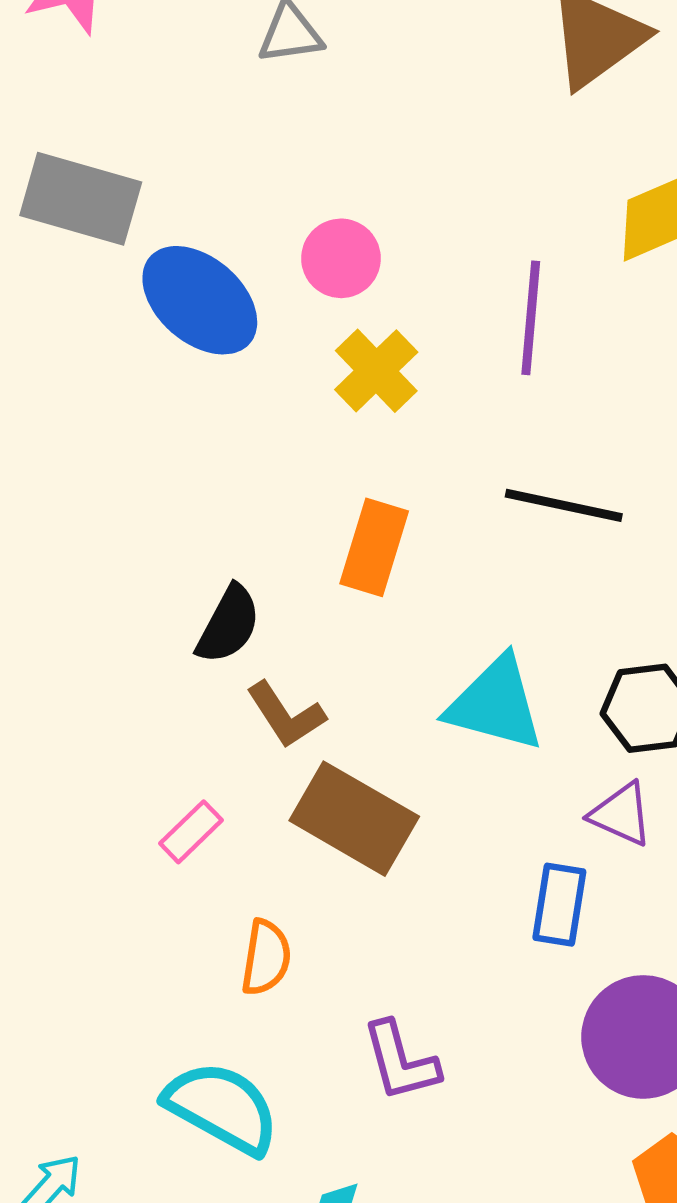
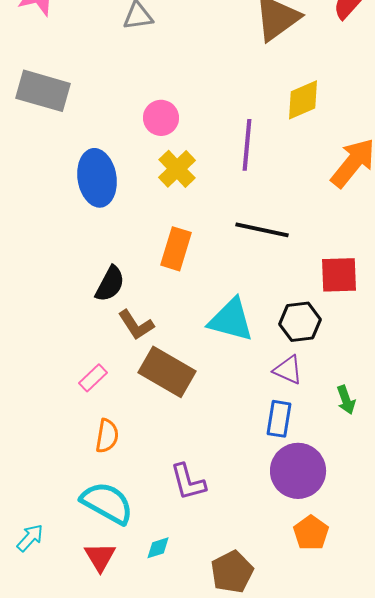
blue ellipse: (200, 300) -> (97, 178), moved, turned 40
blue rectangle: (559, 905) -> (279, 419), moved
orange semicircle: (266, 958) -> (107, 436), moved

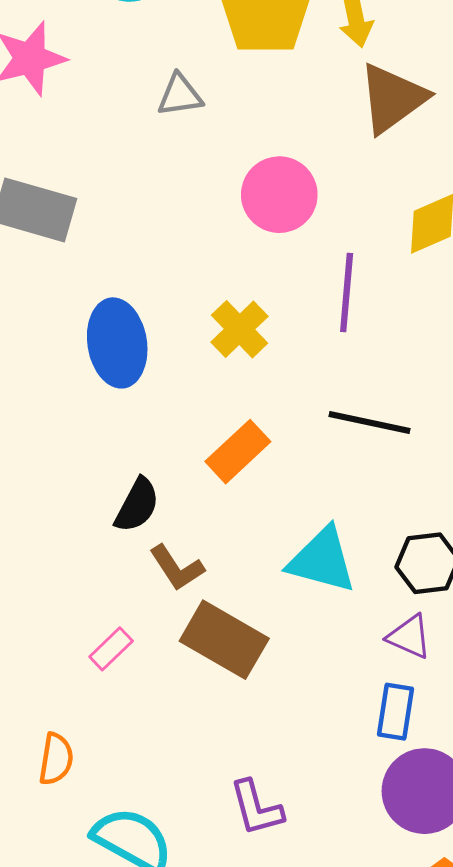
pink circle: (161, 118) -> (279, 195), moved, size x1.4
orange rectangle: (176, 249) -> (238, 452), turned 30
orange semicircle: (107, 436) -> (56, 759), moved

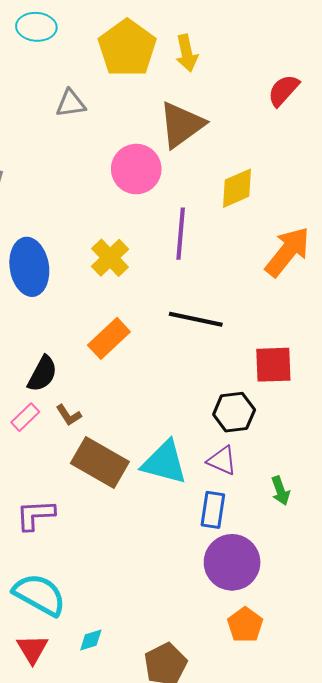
brown triangle: (392, 98) -> (182, 125), moved
cyan triangle: (322, 560) -> (164, 463), moved
brown L-shape: (177, 568) -> (69, 415), size x0.7
pink rectangle: (111, 649) -> (25, 417), moved
purple L-shape: (256, 808) -> (35, 515), moved, turned 102

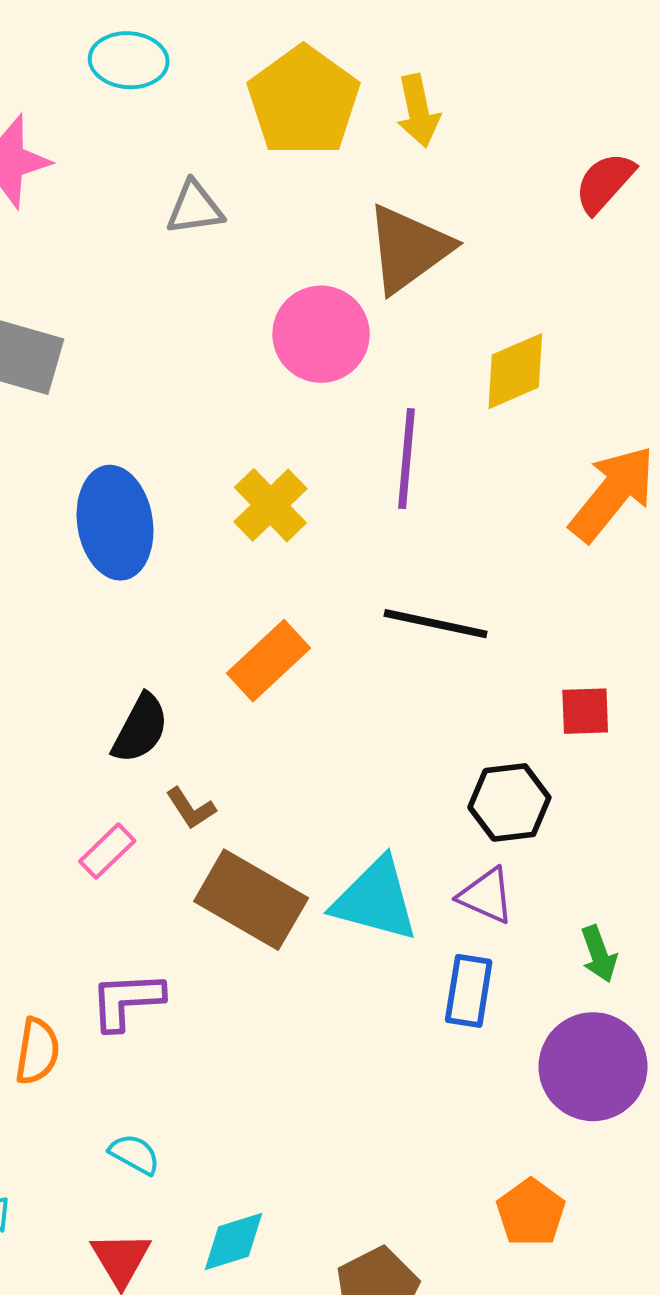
red square: (273, 365) -> (585, 711), size x0.7
pink rectangle: (25, 417) -> (107, 851), moved
purple circle: (232, 562) -> (593, 1067), moved
cyan semicircle: (39, 595) -> (134, 1154), size x0.5
cyan diamond: (91, 640) -> (234, 1242), size x1.4

